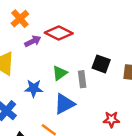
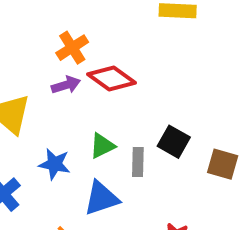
orange cross: (20, 19) -> (72, 48), moved

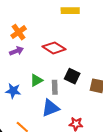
red diamond: (112, 79) -> (54, 48), moved
blue triangle: (101, 198) -> (51, 108), moved

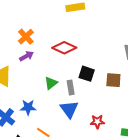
blue star: (13, 91) -> (28, 107), moved
blue triangle: (51, 108) -> (69, 109), turned -36

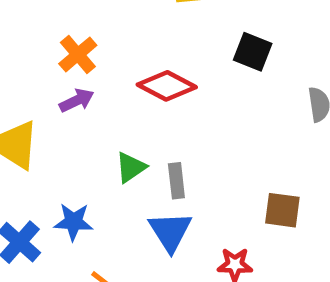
black square: (87, 74) -> (253, 52), moved
brown square: (113, 80) -> (282, 210), moved

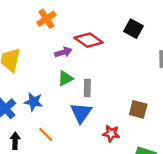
purple arrow: (77, 101) -> (63, 52), moved

